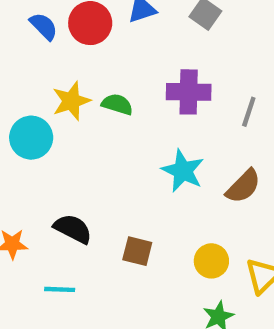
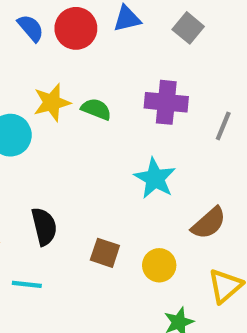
brown semicircle: (243, 186) -> (209, 223), moved
black semicircle: (73, 229) -> (44, 227), turned 45
yellow circle: (211, 261) -> (159, 265), moved

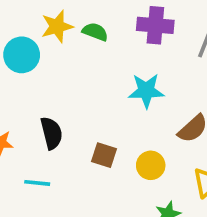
cyan star: (155, 178) -> (146, 91), turned -30

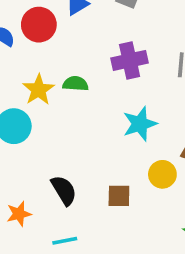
yellow circle: (151, 165) -> (162, 174), moved

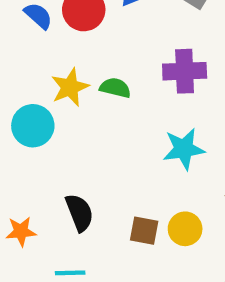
yellow circle: (162, 174) -> (185, 229), moved

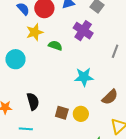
purple cross: (185, 71) -> (83, 31), moved, turned 30
yellow star: (70, 87) -> (35, 32), moved

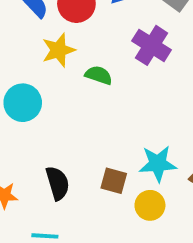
cyan star: (84, 77) -> (158, 164), moved
brown square: (62, 113) -> (114, 181), moved

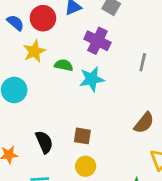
cyan star: (158, 164) -> (92, 79), moved
yellow circle: (150, 205) -> (86, 166), moved

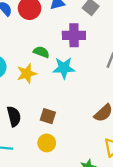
purple cross: (97, 41) -> (74, 35), turned -35
yellow star: (34, 51) -> (27, 74), moved

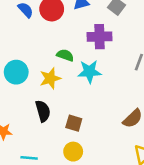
black semicircle: (14, 116) -> (43, 111), moved

